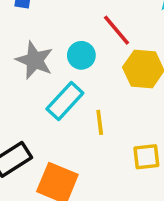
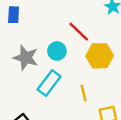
yellow line: (100, 122) -> (84, 93), moved

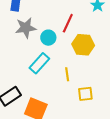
red line: (79, 32) -> (68, 23), turned 66
gray star: (26, 58) -> (26, 28), moved, turned -30

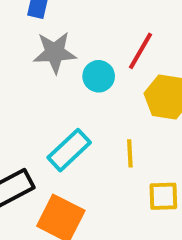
cyan rectangle: (39, 63) -> (69, 150), moved

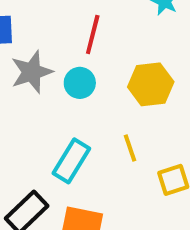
red line: (140, 51) -> (93, 34), moved

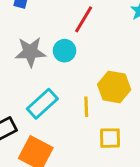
gray star: (32, 72) -> (30, 52), moved
yellow hexagon: (151, 84) -> (114, 87), moved

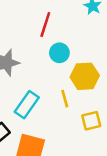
cyan circle: (64, 51) -> (59, 53), moved

